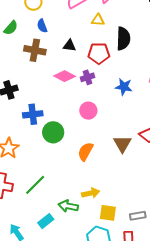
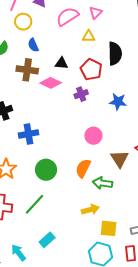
red pentagon: (99, 53) -> (91, 70), turned 30
pink diamond: (65, 76) -> (51, 83), moved
pink circle: (88, 111) -> (93, 136), moved
green circle: (53, 132) -> (46, 170), moved
green arrow: (68, 206) -> (102, 183), moved

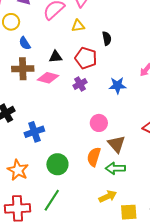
black semicircle: (115, 54) -> (107, 38), size x0.6
brown triangle: (120, 159) -> (116, 144), moved

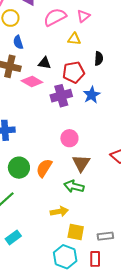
red pentagon: (86, 58) -> (74, 72), turned 30
purple cross: (80, 84) -> (61, 96), size x1.5
blue star: (117, 85) -> (92, 95), moved, turned 30
orange semicircle: (94, 157) -> (44, 168), moved

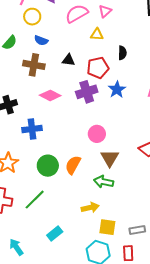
blue semicircle: (18, 42) -> (41, 40), turned -48
pink diamond: (32, 82) -> (50, 95), moved
cyan rectangle: (13, 237) -> (55, 233), moved

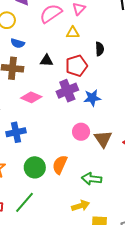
blue star: (117, 90) -> (92, 98), moved, turned 30
brown triangle: (110, 158) -> (103, 139), moved

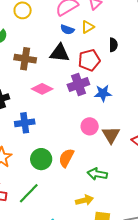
yellow triangle: (73, 33) -> (88, 27), turned -32
blue semicircle: (18, 43) -> (67, 30), moved
black triangle: (47, 60) -> (60, 53), size x1.5

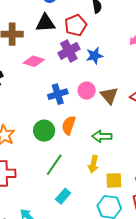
blue cross: (25, 123) -> (58, 94), moved
green line: (29, 193) -> (54, 165), moved
yellow arrow: (84, 200) -> (93, 164), turned 126

